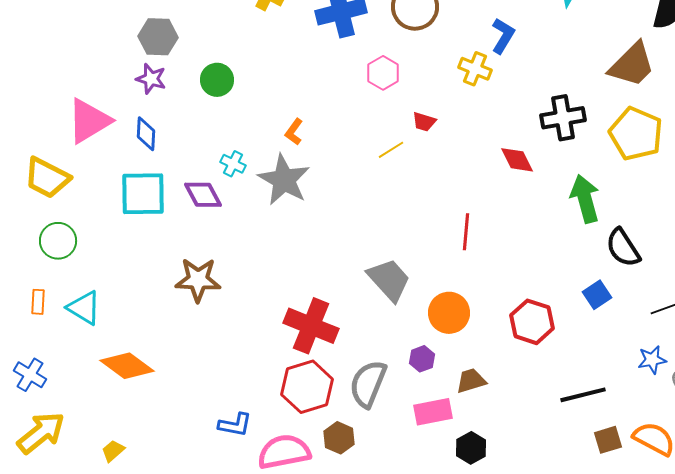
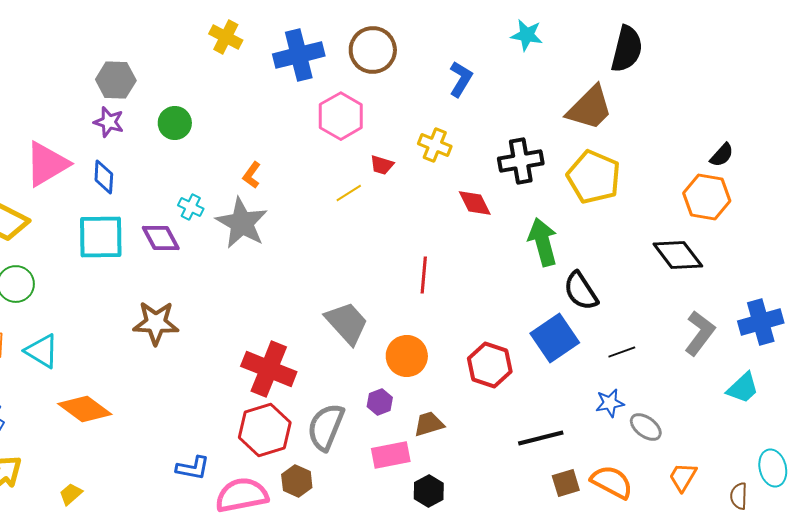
yellow cross: (475, 69) -> (435, 145), moved
pink hexagon: (383, 73) -> (341, 116), size x1.4
blue square: (597, 295) -> (555, 338), size x1.6

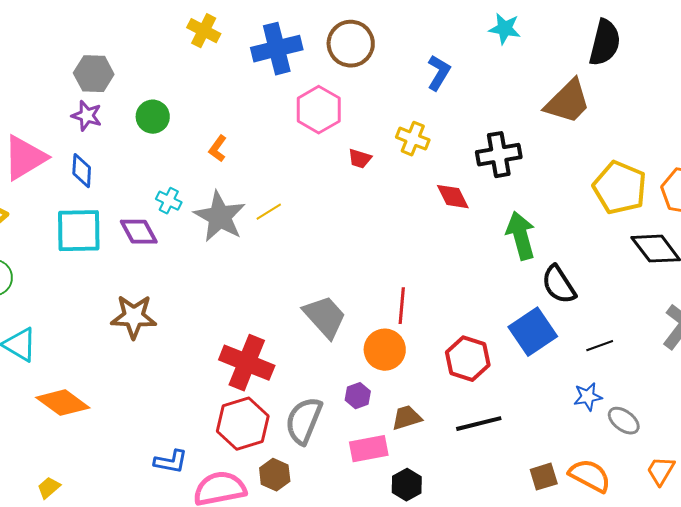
orange L-shape: (252, 175) -> (218, 149), moved
yellow pentagon: (594, 177) -> (620, 188), moved
yellow line: (349, 193) -> (269, 212), moved
red line: (424, 275) -> (402, 306), moved
black line: (541, 438) -> (479, 424), moved

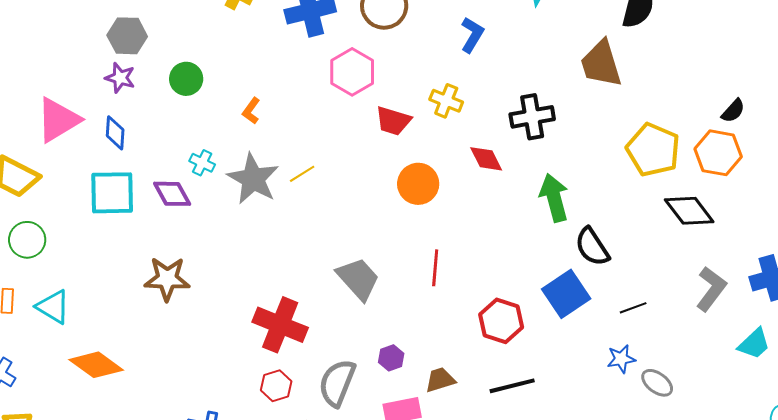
brown trapezoid: (568, 102) -> (601, 64), turned 118
red trapezoid: (360, 159) -> (393, 121), size x1.5
orange circle: (385, 350) -> (418, 184), moved
red hexagon: (243, 424) -> (276, 386), size x0.6

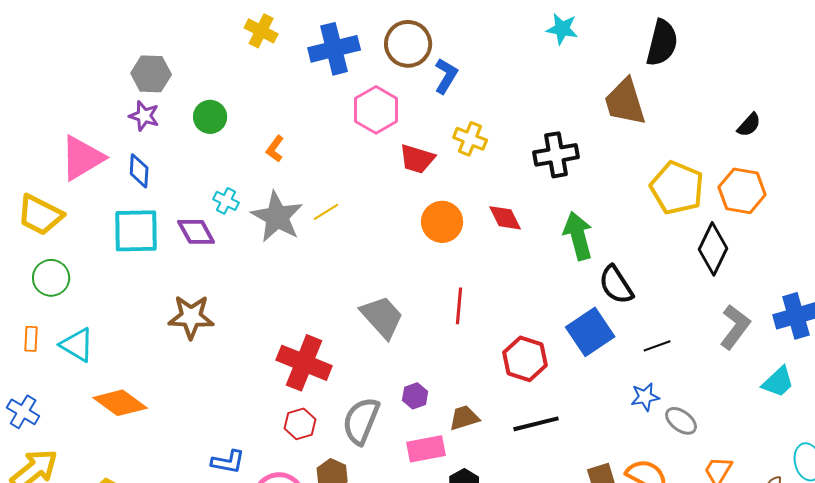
blue L-shape: (472, 35) -> (446, 76), moved
black semicircle: (733, 111) -> (749, 125), moved
red diamond: (486, 159) -> (505, 218), moved
black diamond: (689, 211) -> (713, 249), turned 63

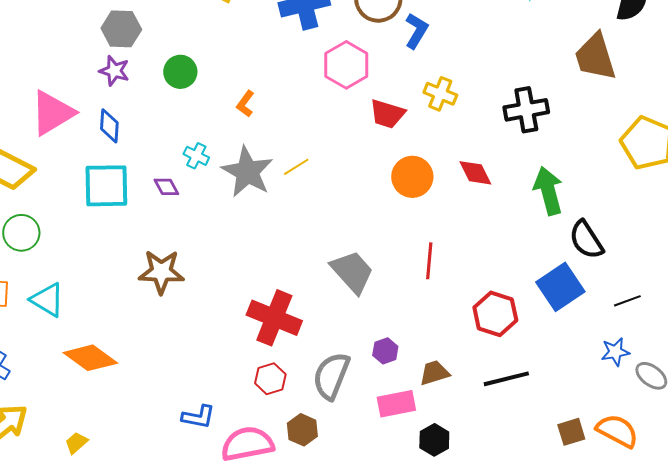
purple diamond: (196, 232) -> (166, 187), size x0.7

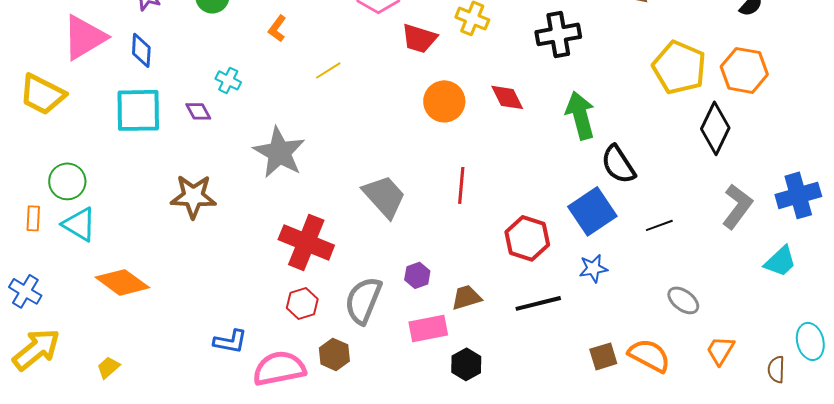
yellow line: (296, 167) -> (328, 70), moved
gray star: (247, 172) -> (279, 152), moved
green circle: (21, 233) -> (67, 181), moved
blue star: (615, 352) -> (593, 268), moved

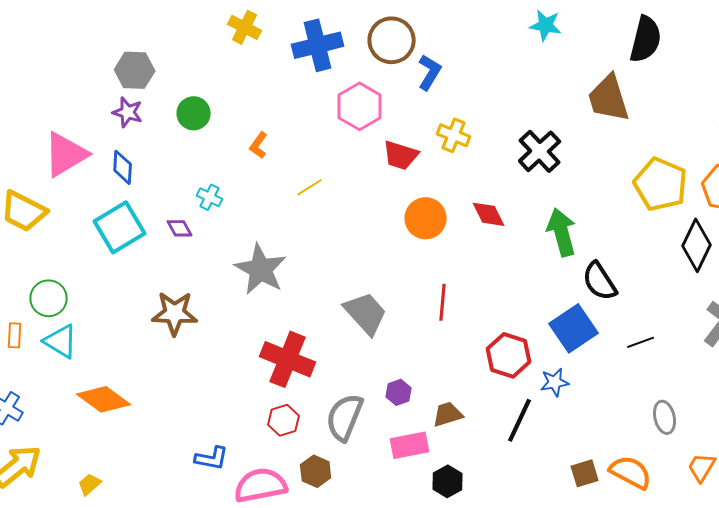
black cross: (558, 34) -> (540, 151), turned -33
cyan square: (138, 110) -> (120, 227), turned -30
blue star: (593, 268) -> (555, 382), moved
gray ellipse: (683, 300) -> (665, 417), turned 40
black line: (538, 303) -> (520, 420), turned -51

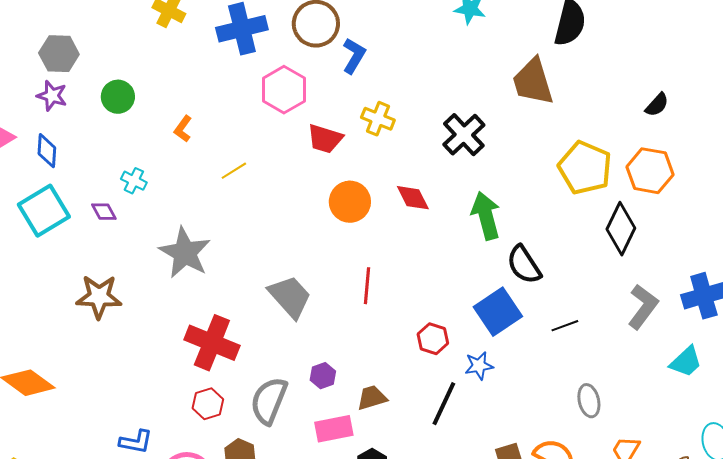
red hexagon: (509, 355) -> (433, 339), size x0.7

